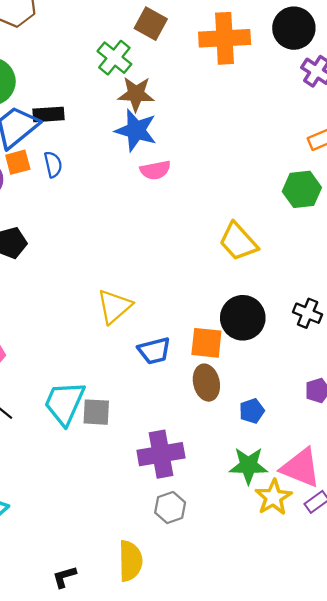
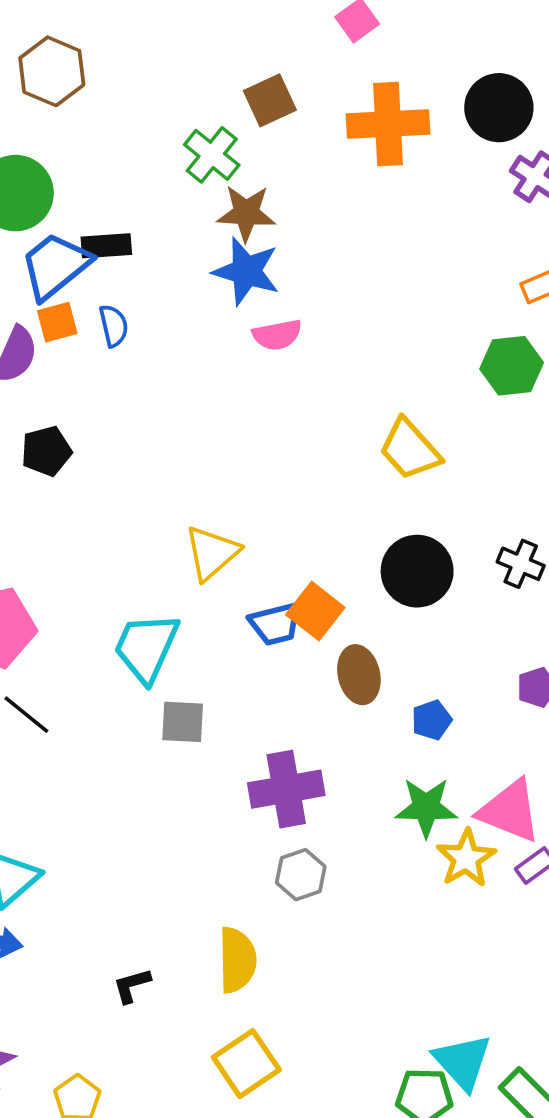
brown square: (151, 24) -> (270, 100), turned 36
orange square: (206, 343) -> (315, 611), moved, turned 32
cyan trapezoid: (64, 403) -> (146, 647), moved

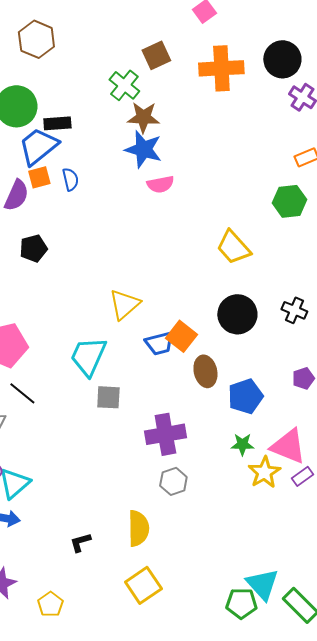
black rectangle: (106, 246) -> (57, 123), moved
blue pentagon: (432, 720) -> (245, 396), size x1.6
green star: (426, 807) -> (242, 444), size x0.7

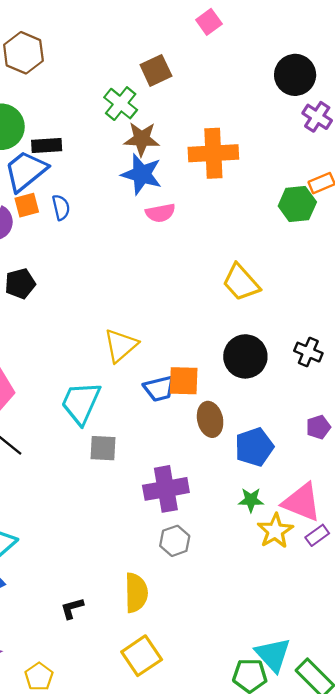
orange cross: (221, 68) -> (213, 153), moved
green hexagon: (289, 201) -> (297, 204), moved
orange square: (181, 336) -> (184, 381), turned -36

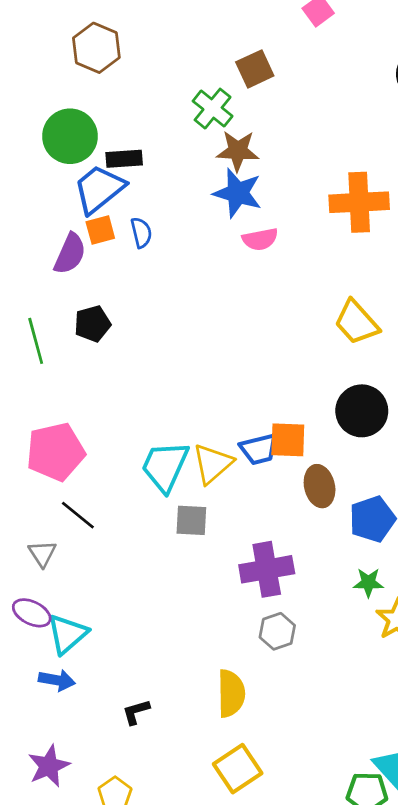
orange cross: (213, 153) -> (359, 202), moved
yellow triangle: (121, 345) -> (213, 464), moved
black L-shape: (72, 608) -> (136, 712), moved

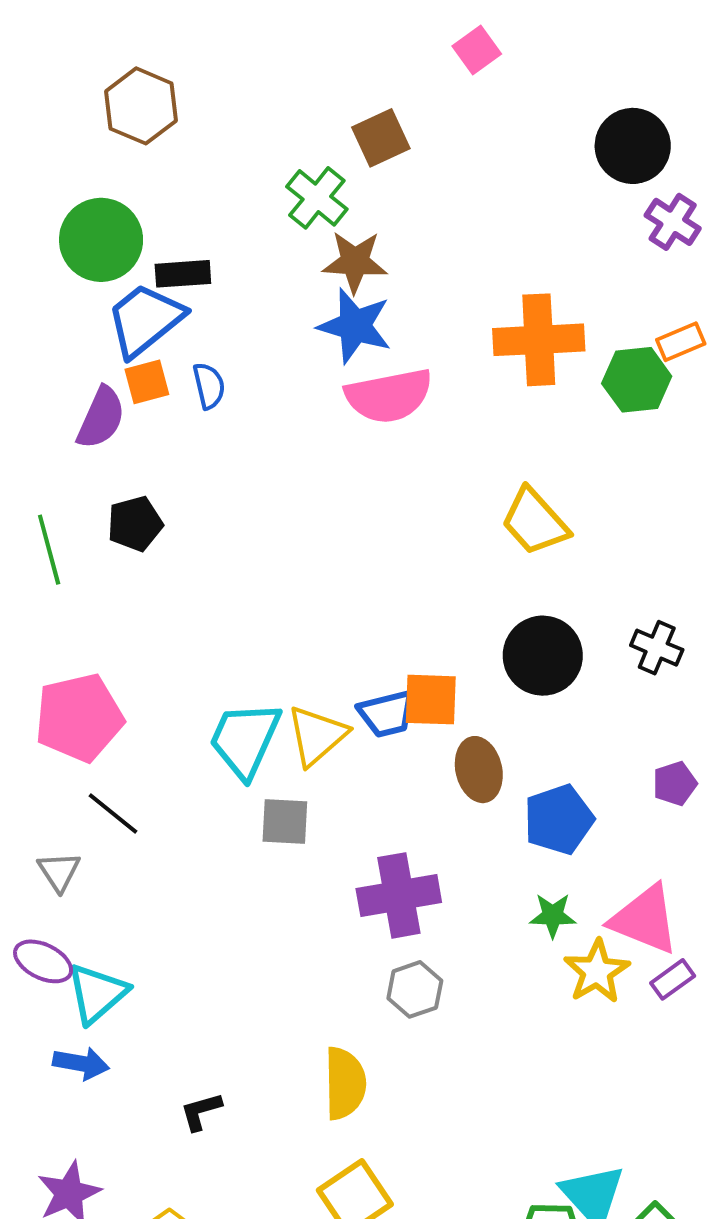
pink semicircle: (260, 239) -> (389, 396), size x1.6

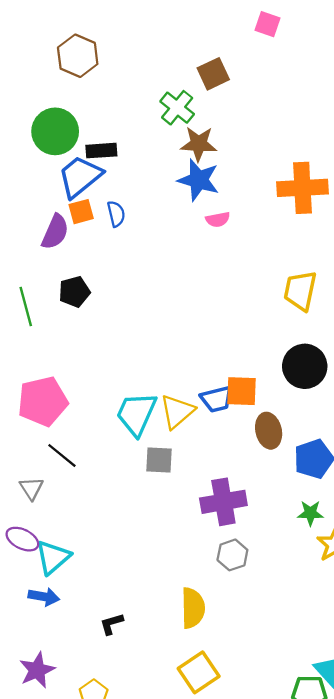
pink square: (477, 50) -> (267, 24), turned -35
pink semicircle: (389, 396) -> (218, 219), size x0.5
yellow trapezoid: (535, 522) -> (300, 291), turned 54

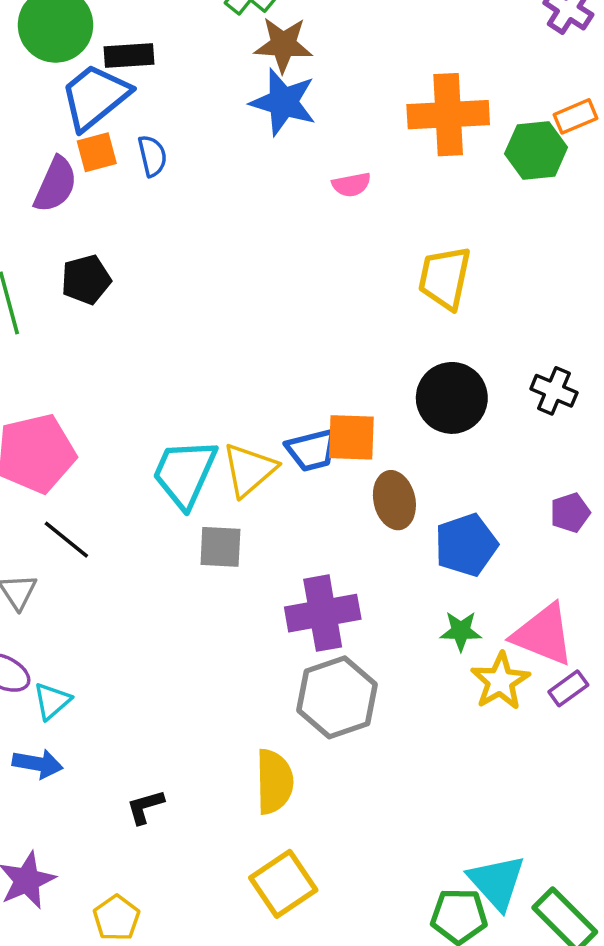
pink semicircle: (218, 219) -> (351, 185), moved
gray hexagon: (232, 555) -> (337, 697), size x1.6
cyan triangle: (53, 557) -> (52, 701), size x0.7

